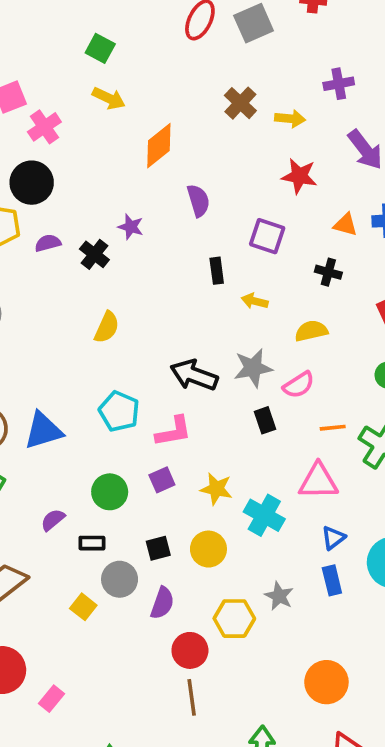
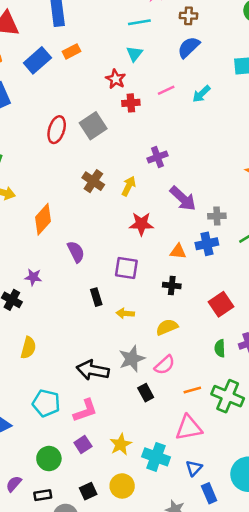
yellow arrow: (290, 119) -> (129, 186), turned -60
yellow star: (216, 489) -> (121, 444), turned -30
blue triangle: (333, 538) -> (194, 468), moved

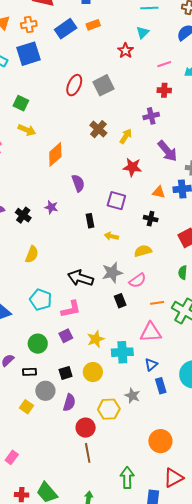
red cross: (131, 103) -> (164, 90), moved
purple star: (33, 277) -> (51, 207), moved
cyan cross: (156, 457) -> (122, 352), turned -30

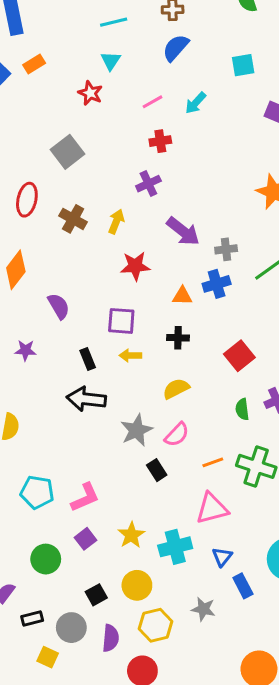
red ellipse: (74, 85) -> (27, 200), moved
yellow arrow: (111, 236) -> (130, 355), moved
black arrow: (80, 278) -> (86, 399), moved
black rectangle: (29, 372) -> (32, 618), moved
yellow hexagon: (109, 409) -> (156, 625), moved

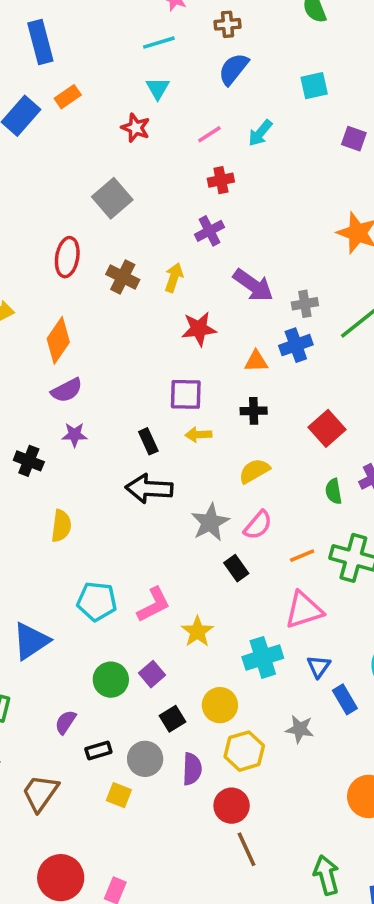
purple semicircle: (59, 306) -> (67, 390), moved, turned 96
yellow star: (131, 535) -> (197, 632), moved
purple square: (86, 539) -> (152, 674), moved

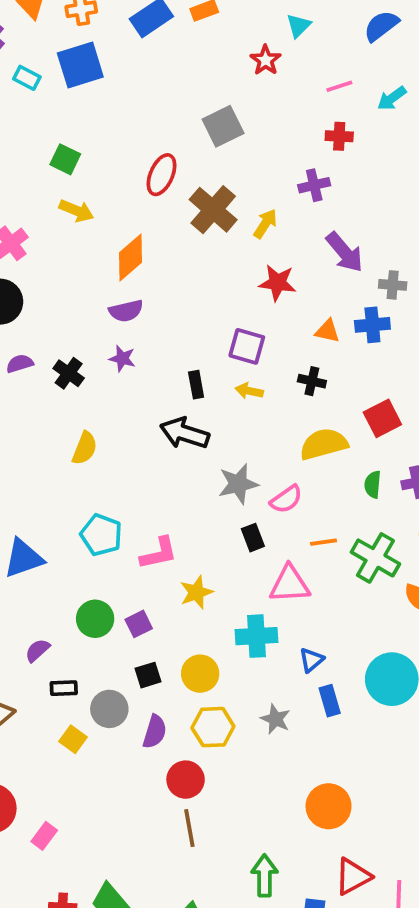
brown cross: (123, 277) -> (213, 210), size x1.4
yellow semicircle: (254, 471) -> (324, 444), moved, size x1.4
pink triangle: (304, 610) -> (290, 584), moved

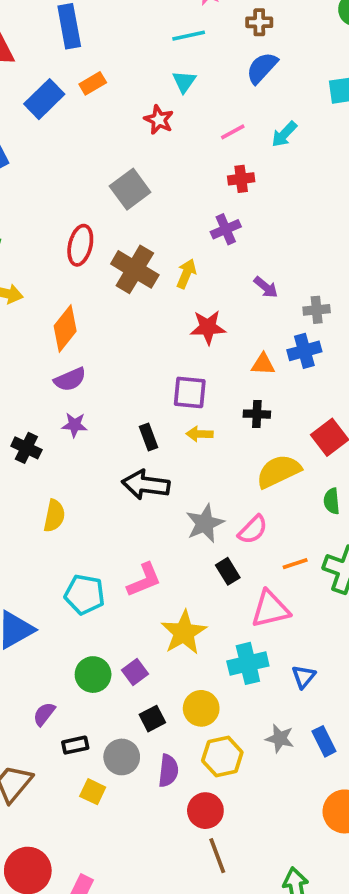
purple arrow: (345, 252) -> (266, 287), size x0.6
pink L-shape: (159, 553) -> (144, 580), moved
yellow star: (196, 592) -> (184, 633), size x1.4
blue rectangle: (330, 701) -> (324, 741), moved

